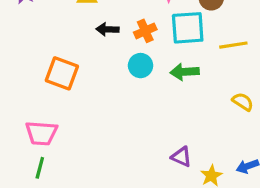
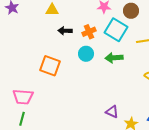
cyan square: (188, 28) -> (116, 30), turned 35
orange square: (62, 73) -> (50, 66), moved

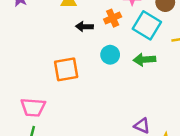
orange cross: (89, 32) -> (113, 18), moved
orange square: (50, 66) -> (66, 69), turned -30

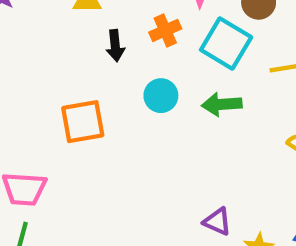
black arrow: (84, 27) -> (115, 46), turned -98

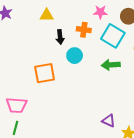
orange cross: (165, 30) -> (84, 30), turned 32
cyan circle: (161, 96) -> (75, 56), moved

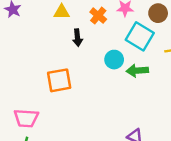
orange cross: (84, 30) -> (98, 16), moved, turned 32
cyan circle: (75, 56) -> (114, 60), moved

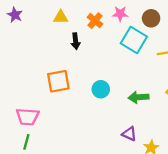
cyan circle: (114, 60) -> (101, 89), moved
green arrow: (137, 71) -> (138, 97), moved

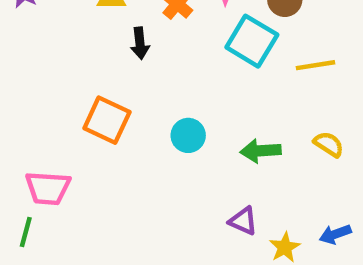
orange square: (58, 81) -> (107, 120), turned 35
green line: (26, 142) -> (26, 232), moved

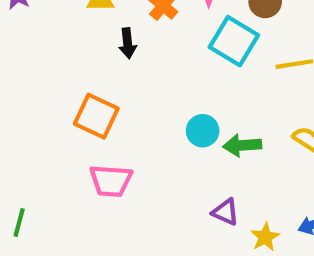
cyan circle: (188, 135) -> (203, 131), moved
pink trapezoid: (48, 188) -> (111, 181), moved

